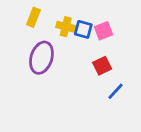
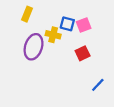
yellow cross: (66, 27) -> (53, 35), moved
blue line: (116, 91) -> (98, 85), moved

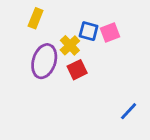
yellow cross: (53, 35) -> (70, 45), turned 32
red square: (83, 53) -> (77, 70), moved

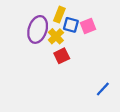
yellow rectangle: (36, 18) -> (59, 15), moved
purple ellipse: (44, 61) -> (38, 29), moved

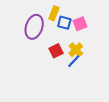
yellow cross: (56, 36) -> (76, 50), moved
blue line: (103, 89) -> (74, 61), moved

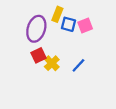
yellow cross: (76, 50) -> (52, 63), moved
red square: (56, 51) -> (39, 55), moved

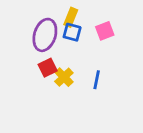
blue square: (68, 24) -> (72, 32), moved
blue line: (78, 65) -> (97, 80), turned -32

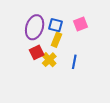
yellow rectangle: (71, 17) -> (57, 40), moved

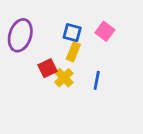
pink square: (81, 24) -> (105, 31), turned -32
purple ellipse: (35, 27) -> (20, 35), moved

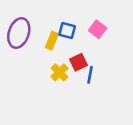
yellow rectangle: (73, 52) -> (52, 41), moved
red square: (48, 68) -> (79, 62), moved

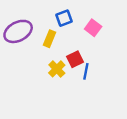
blue square: (67, 30) -> (64, 18), moved, turned -35
purple ellipse: (19, 33) -> (18, 31), turned 44

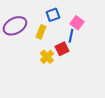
blue line: (86, 71) -> (71, 36), moved

